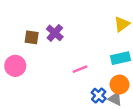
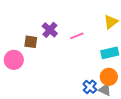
brown square: (32, 37) -> (31, 42), moved
pink line: (80, 69) -> (77, 36), moved

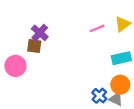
purple cross: (50, 30) -> (40, 33), moved
pink line: (77, 36) -> (97, 28), moved

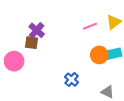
orange circle: (120, 85) -> (99, 55), moved
blue cross: (99, 96) -> (72, 80), moved

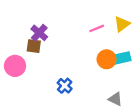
blue cross: (72, 80) -> (65, 86), moved

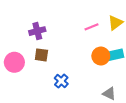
purple cross: (39, 33) -> (37, 31), turned 35
brown square: (34, 46) -> (41, 55), moved

